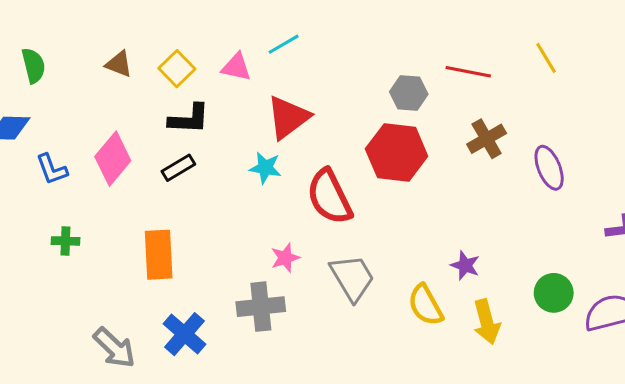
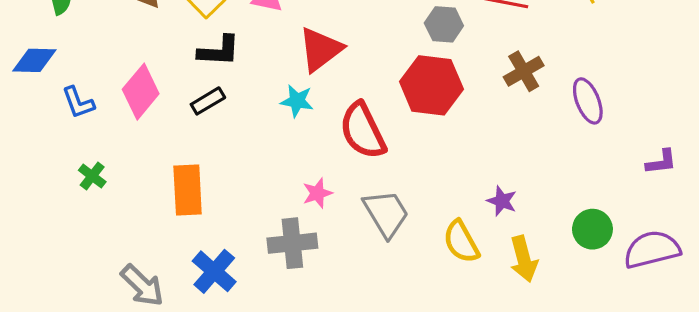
green cross: (65, 241) -> (92, 176), turned 36

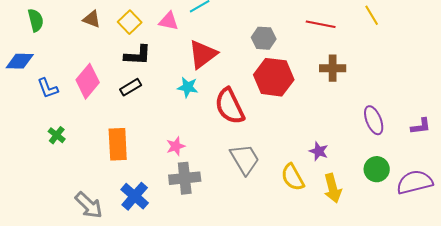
gray hexagon: (444, 24) -> (264, 38), moved
brown cross: (524, 71) -> (333, 68), turned 30
purple ellipse: (588, 101) -> (374, 120), moved
pink star: (317, 193) -> (176, 146), moved

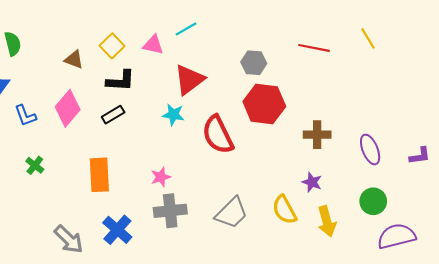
brown triangle: (92, 19) -> (74, 60), moved
brown cross: (333, 68) -> (317, 135), moved
gray trapezoid: (245, 159) -> (232, 213), moved, turned 76
purple semicircle: (415, 182) -> (396, 236), moved

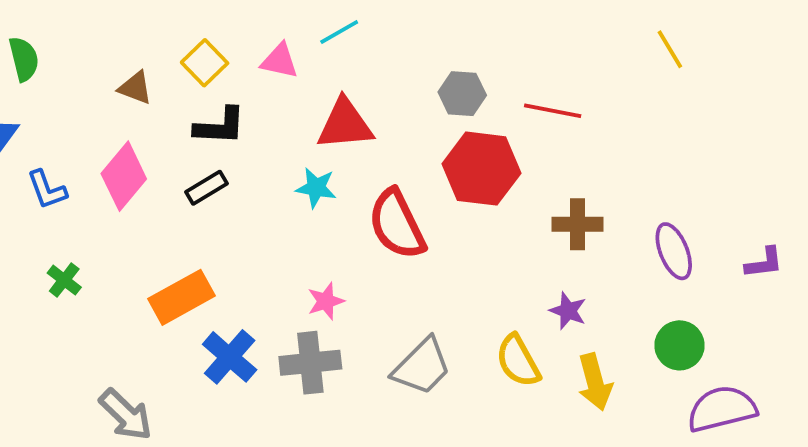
red line: (314, 48) -> (553, 111), moved
red triangle: (189, 80) -> (345, 124), turned 32
orange rectangle: (99, 175) -> (181, 297), turned 64
pink star: (161, 177) -> (326, 301), moved
blue cross: (117, 230) -> (230, 357), moved

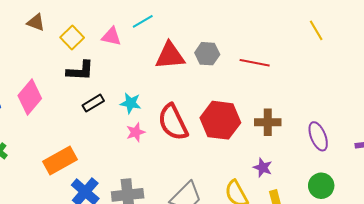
brown triangle: (135, 88) -> (36, 22), moved
red triangle: (345, 124) -> (170, 56), moved
red hexagon: (481, 169) -> (220, 120), moved
black rectangle: (206, 188) -> (93, 103), moved
pink star: (326, 301) -> (136, 132), moved

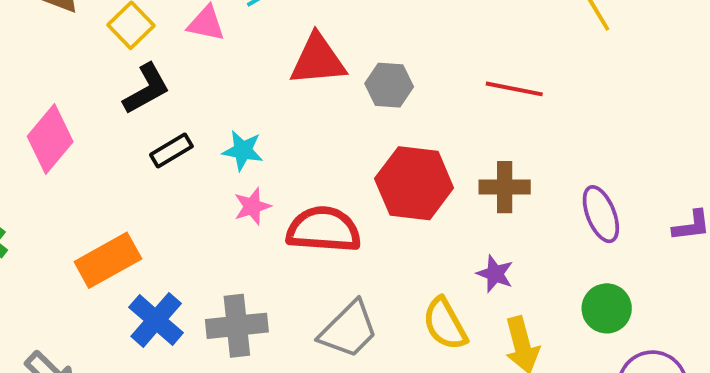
gray hexagon: (207, 54) -> (389, 85), moved
red line: (255, 63) -> (514, 89), moved
black L-shape: (80, 71) -> (146, 89), turned -32
red semicircle: (173, 122) -> (324, 229), moved, turned 120

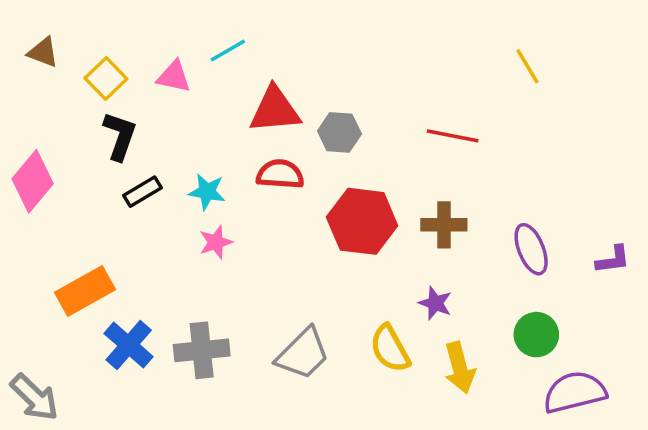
black L-shape: (146, 89) -> (120, 136), turned -42
red semicircle: (324, 229) -> (280, 174), moved, size x0.7

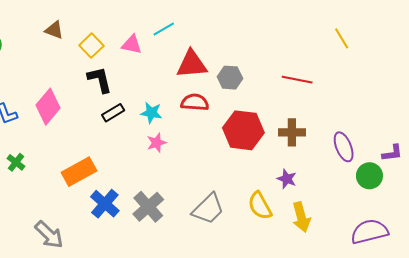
black L-shape: (120, 136) -> (100, 80), turned -32
green circle: (536, 335) -> (369, 176), moved
gray cross: (202, 350) -> (148, 207), turned -36

